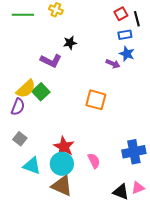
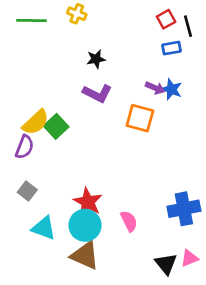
blue star: (127, 54) -> (172, 89), moved
purple L-shape: (51, 61) -> (97, 93), moved
orange square: (96, 100) -> (140, 118), moved
black triangle: (121, 192) -> (166, 264), turned 30

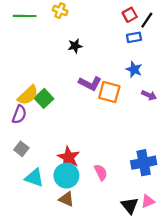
black line: (188, 26) -> (147, 20), turned 49
purple arrow: (155, 88) -> (149, 95), moved
purple L-shape: (97, 93) -> (90, 83), moved
brown triangle: (85, 255) -> (66, 199), size x0.7

